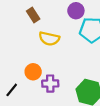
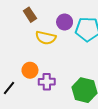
purple circle: (76, 11) -> (65, 22), moved

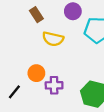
purple circle: (65, 22) -> (73, 11), moved

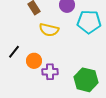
black line: (14, 92) -> (14, 52), moved

